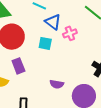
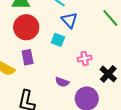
pink cross: (70, 33) -> (85, 58), moved

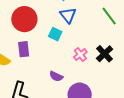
pink cross: (85, 58) -> (80, 55), turned -32
black cross: (108, 74) -> (105, 54), moved

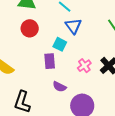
red circle: (24, 19) -> (30, 28), size x0.7
purple rectangle: (24, 49) -> (50, 61), moved

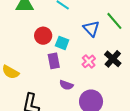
blue triangle: (73, 26) -> (91, 28), moved
red circle: (30, 28) -> (43, 36), moved

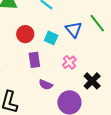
cyan square: (62, 43) -> (51, 38), moved
black cross: (113, 59) -> (92, 81), moved

